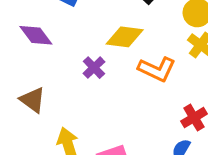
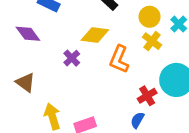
orange L-shape: (157, 69) -> (119, 59), turned 88

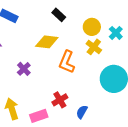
purple cross: (72, 58) -> (24, 69), moved
red cross: (147, 96) -> (60, 100), moved

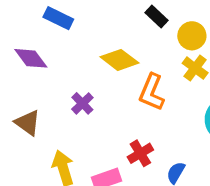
black rectangle: (59, 15) -> (156, 16), moved
yellow diamond: (47, 42) -> (119, 60), turned 30

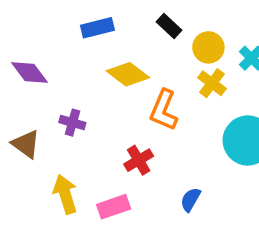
blue rectangle: (58, 18) -> (97, 28), moved, turned -40
purple cross: (82, 103) -> (72, 123), moved, turned -30
red cross: (140, 153) -> (139, 160), moved

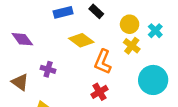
black rectangle: (169, 26) -> (96, 11), moved
red cross: (139, 160) -> (99, 92), moved

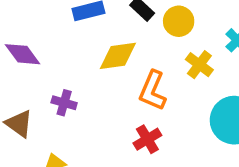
yellow circle: (130, 24) -> (179, 21), moved
yellow diamond: (81, 40) -> (118, 56), turned -45

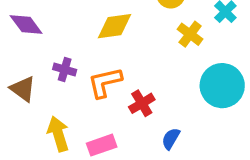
orange L-shape: (153, 91) -> (105, 82), moved, turned 54

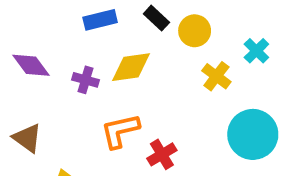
purple cross: (65, 70) -> (86, 80), moved

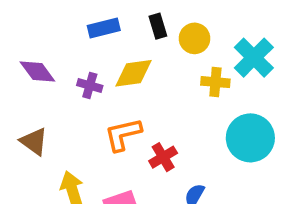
black rectangle: (156, 18) -> (158, 26), turned 30
cyan cross: (256, 51) -> (254, 58), size x1.6
yellow cross: (216, 76) -> (215, 82), turned -32

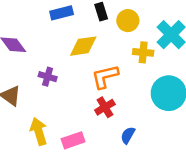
purple cross: (90, 86) -> (48, 77), moved
orange L-shape: (123, 134) -> (105, 77), moved

